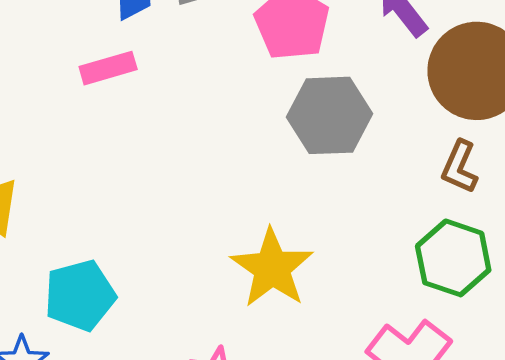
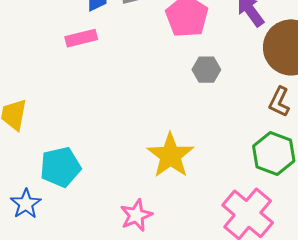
gray hexagon: (330, 115) -> (206, 70), size x0.6

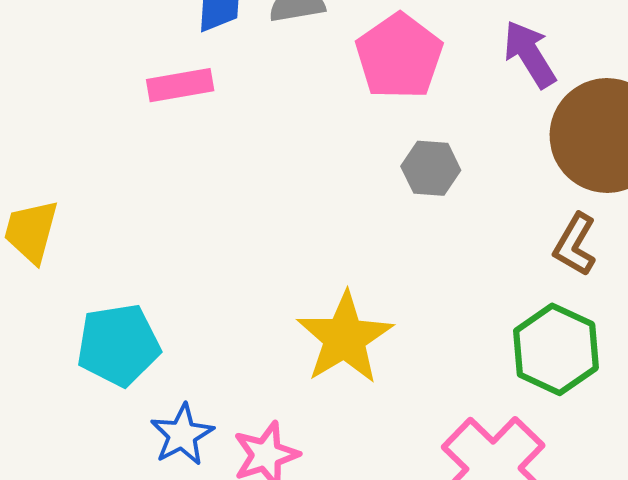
blue star: (26, 204) -> (182, 435), moved

